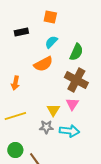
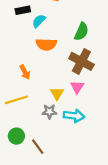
cyan semicircle: (51, 42) -> (39, 21), moved
orange semicircle: (43, 64) -> (46, 44), turned 30
orange arrow: (15, 83) -> (25, 72), moved, turned -40

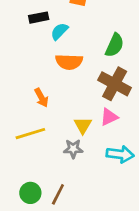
pink triangle: (77, 87) -> (109, 117), turned 32
cyan arrow: (74, 116) -> (120, 154), moved
green circle: (16, 136) -> (30, 193), moved
brown line: (38, 147) -> (58, 194), turned 63

